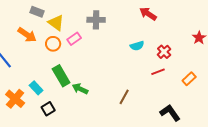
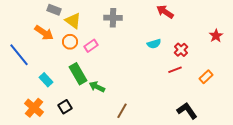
pink rectangle: (74, 39) -> (91, 46), moved
cyan rectangle: (36, 88) -> (46, 80), moved
brown line: (124, 97) -> (122, 111), moved
orange cross: (15, 99) -> (34, 108), moved

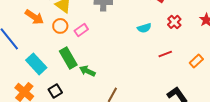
red cross: (181, 50) -> (174, 22), moved
cyan rectangle: (46, 80) -> (36, 64), size x1.5

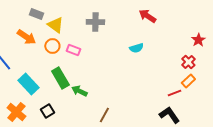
red cross: (174, 22) -> (188, 62), moved
pink rectangle: (81, 30) -> (73, 50), turned 56
red line: (165, 54) -> (174, 93), moved

